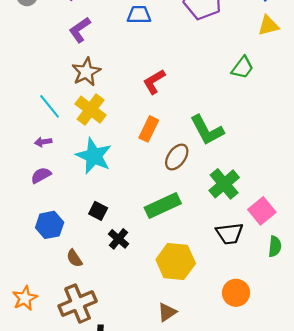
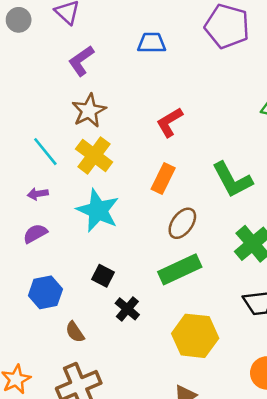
brown ellipse: (177, 157) -> (182, 223), moved

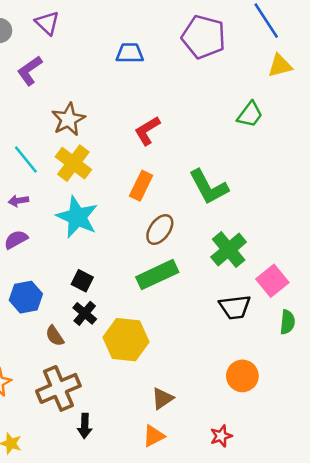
purple L-shape: (81, 61) -> (30, 71), moved
black cross: (127, 309) -> (85, 313), moved
yellow hexagon: (195, 336) -> (126, 340), moved

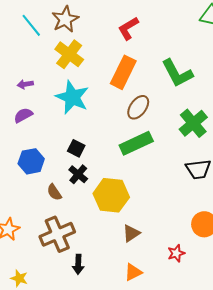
cyan line: (26, 159) -> (31, 25), moved
orange rectangle: (141, 186) -> (123, 72), size x1.4
brown triangle: (162, 398) -> (131, 233), moved
red star: (221, 436) -> (176, 253), moved

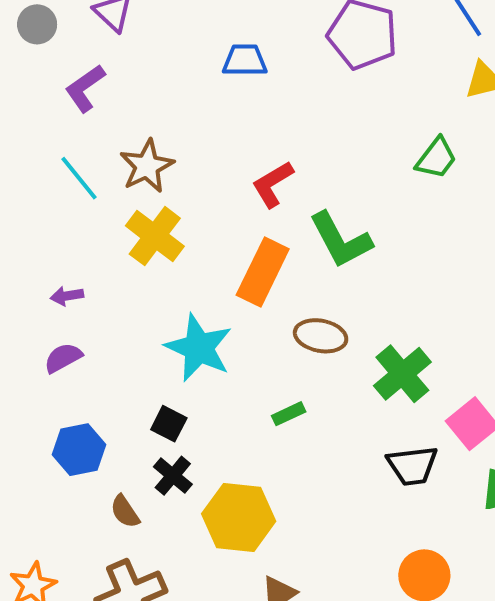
green L-shape: (177, 73) -> (341, 240), moved
cyan star: (72, 97) -> (199, 348), moved
brown ellipse: (138, 107) -> (321, 336), moved, turned 65
green rectangle: (136, 143) -> (289, 414), size x0.5

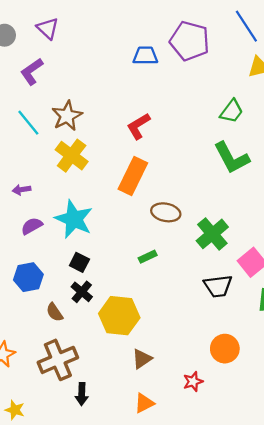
blue trapezoid: (245, 60) -> (145, 56), moved
green L-shape: (341, 240) -> (232, 158), moved
cyan star: (199, 348) -> (74, 219), moved
purple semicircle: (63, 358) -> (32, 226), moved

